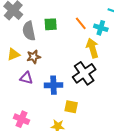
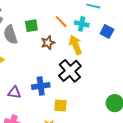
brown star: (34, 57) -> (48, 43), moved
purple triangle: (26, 78) -> (14, 93), moved

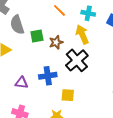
orange line: (61, 22) -> (59, 10), moved
green square: (31, 26) -> (37, 36), moved
brown star: (48, 43) -> (56, 42), moved

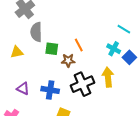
orange line: (59, 10) -> (79, 45), moved
cyan cross: (88, 13) -> (114, 49), moved
yellow arrow: (82, 34) -> (108, 77), moved

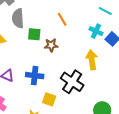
orange line: (79, 45) -> (62, 19), moved
black cross: (82, 84) -> (72, 82), moved, turned -30

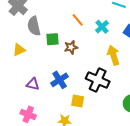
cyan cross: (96, 31) -> (102, 27), moved, turned 32
blue cross: (35, 76) -> (60, 80), turned -30

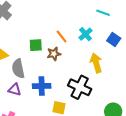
orange line: (78, 20) -> (62, 37), moved
gray semicircle: (34, 26) -> (18, 69), moved
blue cross: (60, 80) -> (42, 86), turned 30

